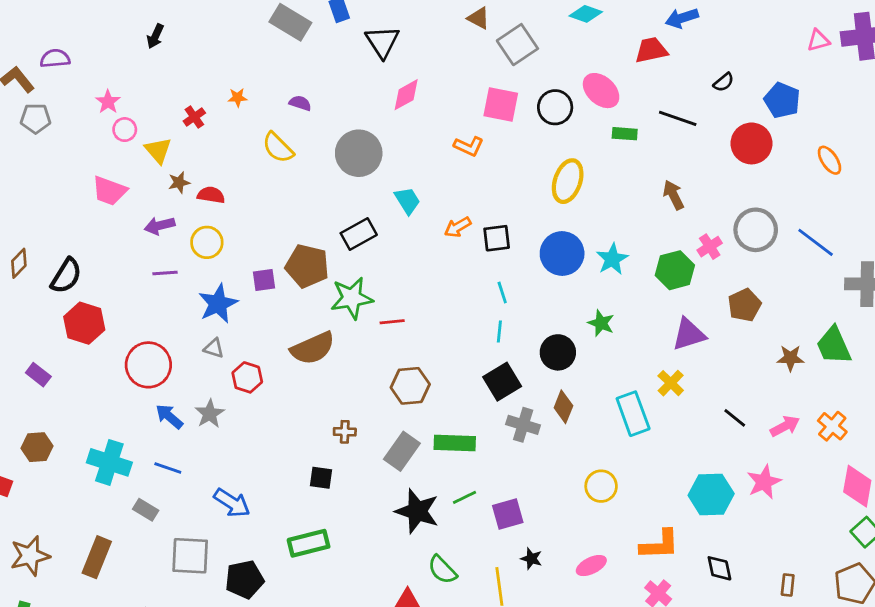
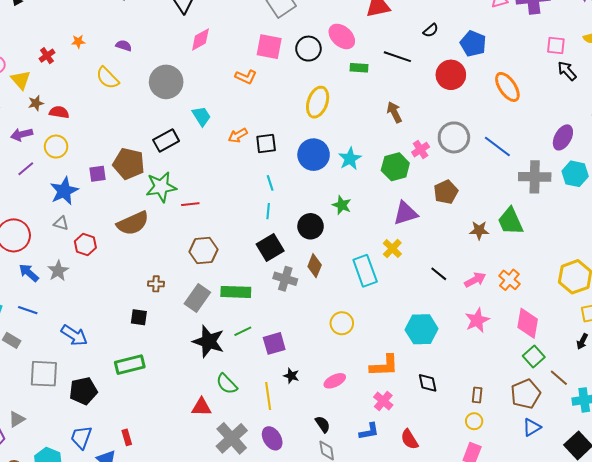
orange ellipse: (829, 160) -> (507, 87), size x1.4
purple line: (165, 273) -> (26, 169), turned -36
pink star: (764, 482) -> (477, 320), moved

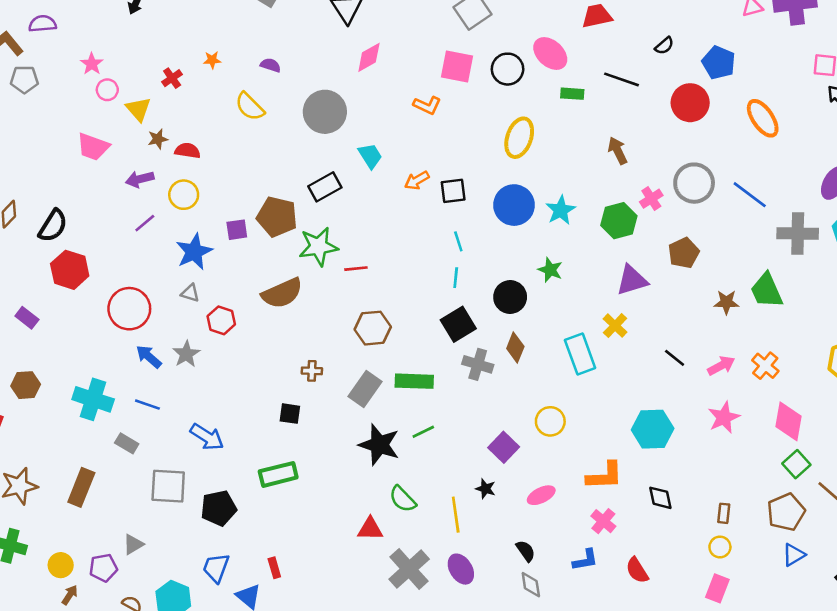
purple square: (274, 343) -> (504, 447), moved, turned -30

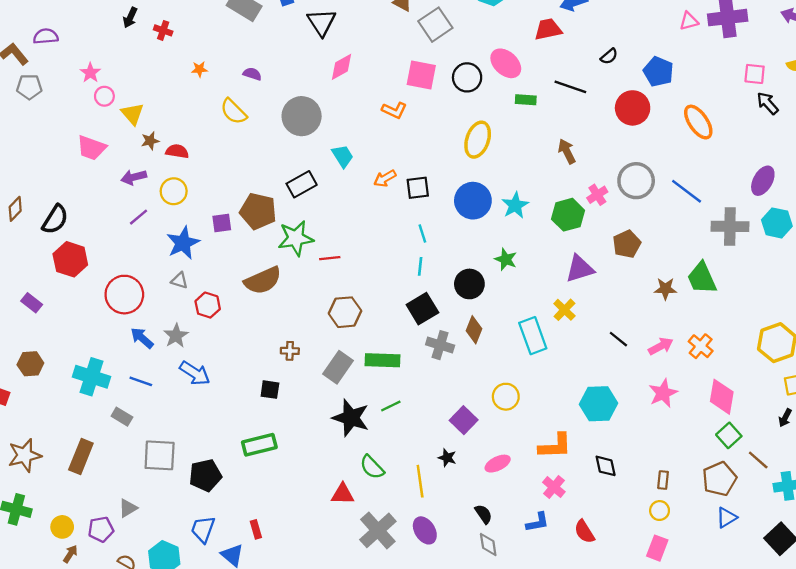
red cross: (172, 78) -> (163, 30), moved, turned -36
blue arrow: (207, 437) -> (195, 373), moved

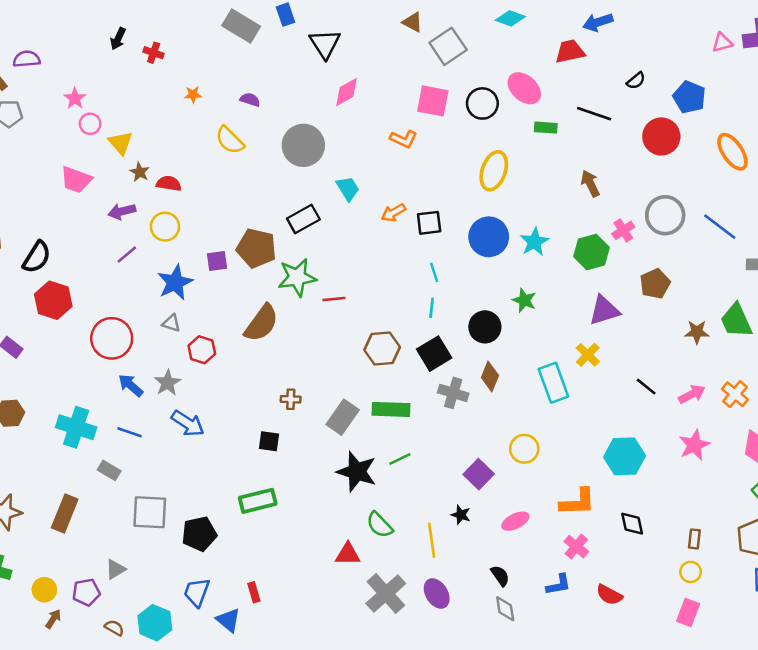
brown star: (150, 141) -> (140, 172), turned -30
brown semicircle: (263, 280) -> (261, 323), turned -30
brown hexagon: (345, 312) -> (382, 348), moved
red semicircle: (584, 532) -> (609, 595), turned -30

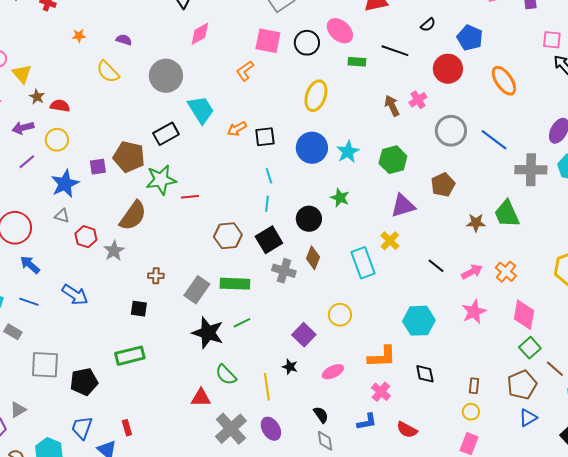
orange L-shape: (404, 139) -> (245, 71), turned 120
cyan trapezoid: (348, 189) -> (201, 110), size x1.4
pink cross: (623, 230) -> (418, 100), moved
gray star: (168, 383) -> (114, 251), moved

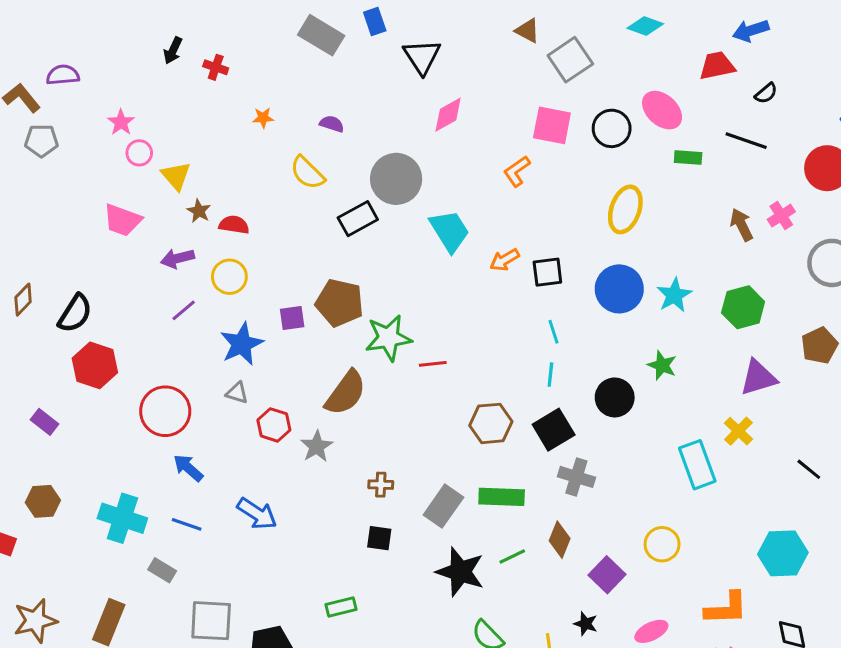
black semicircle: (428, 25) -> (766, 93), moved
black rectangle: (166, 134) -> (358, 219), moved
brown diamond: (313, 258) -> (560, 540), moved
black square: (139, 309) -> (379, 538), moved
green rectangle: (130, 356) -> (341, 607), size x0.7

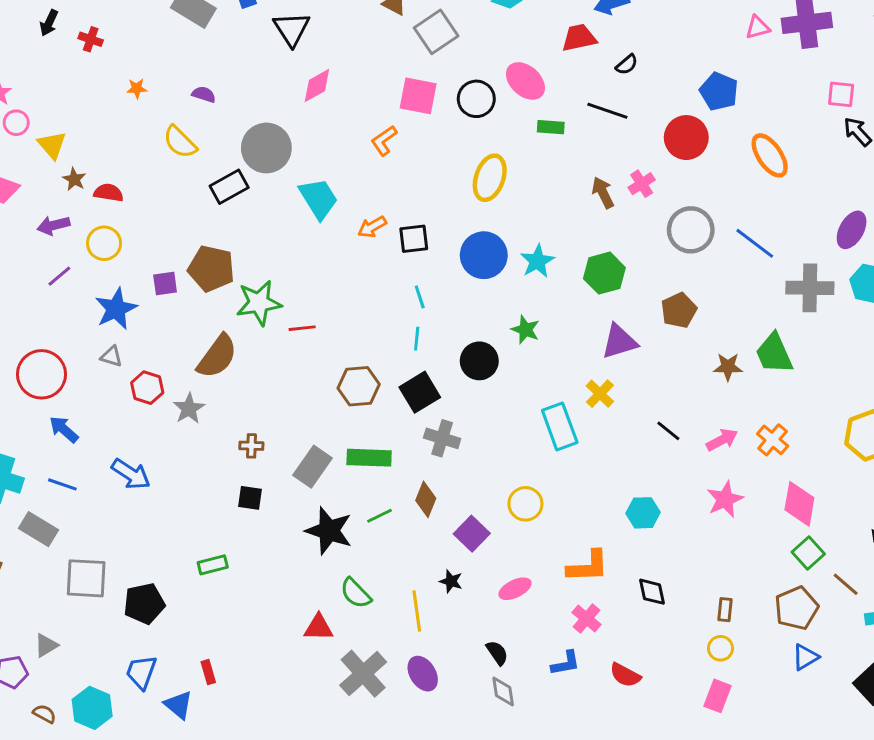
cyan hexagon: (783, 553) -> (643, 513), size x0.7
gray rectangle: (162, 570) -> (39, 529), size x1.4

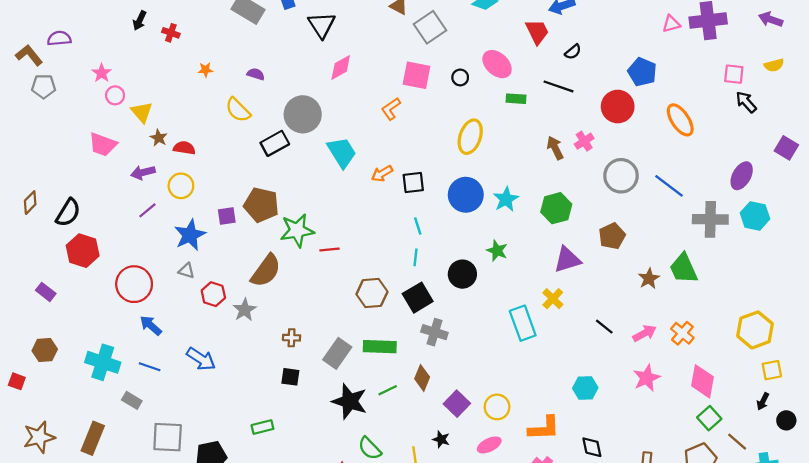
red trapezoid: (579, 38) -> (537, 32), turned 76
black circle: (476, 99) -> (460, 77), size x0.6
brown star: (728, 367) -> (649, 279), turned -30
yellow circle: (525, 504) -> (497, 407), moved
gray rectangle: (39, 529) -> (132, 400), size x0.7

